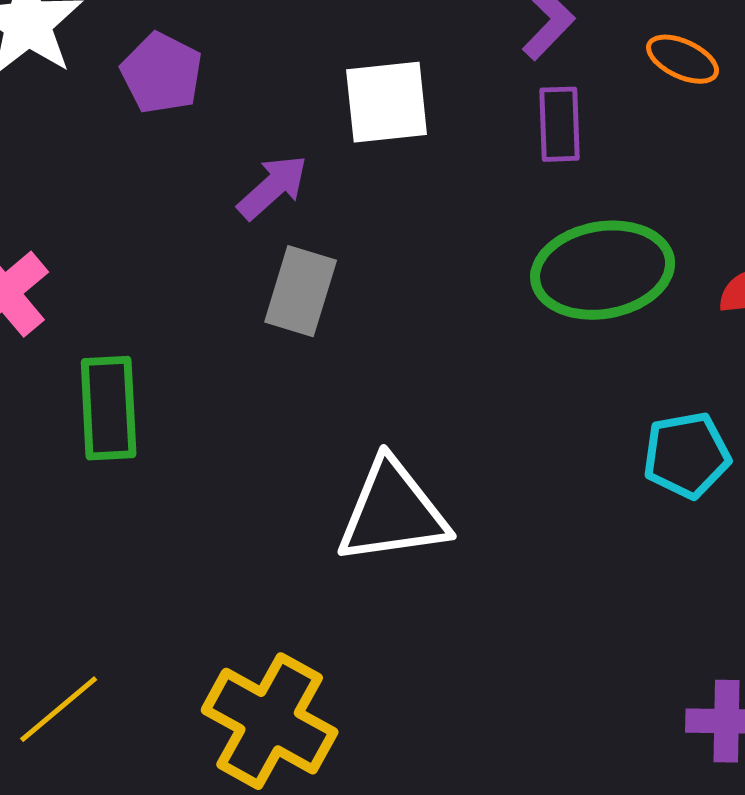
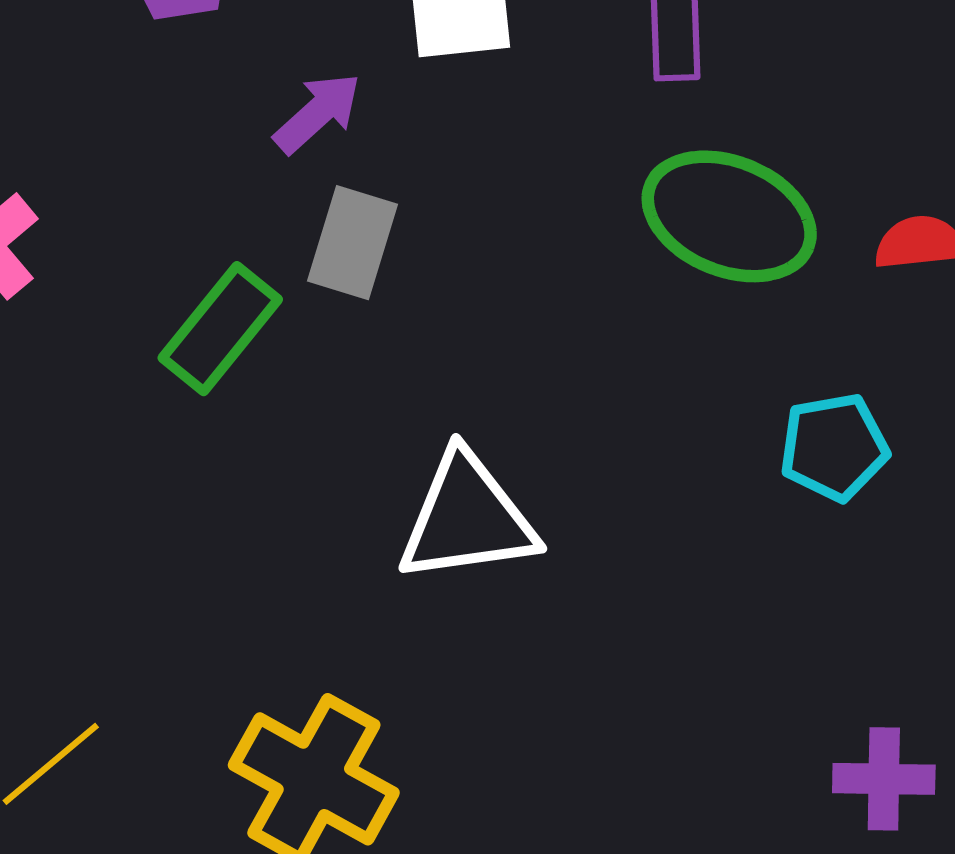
green ellipse: (603, 270) -> (729, 216), turned 32
green rectangle: (109, 408) -> (220, 329), moved, turned 42

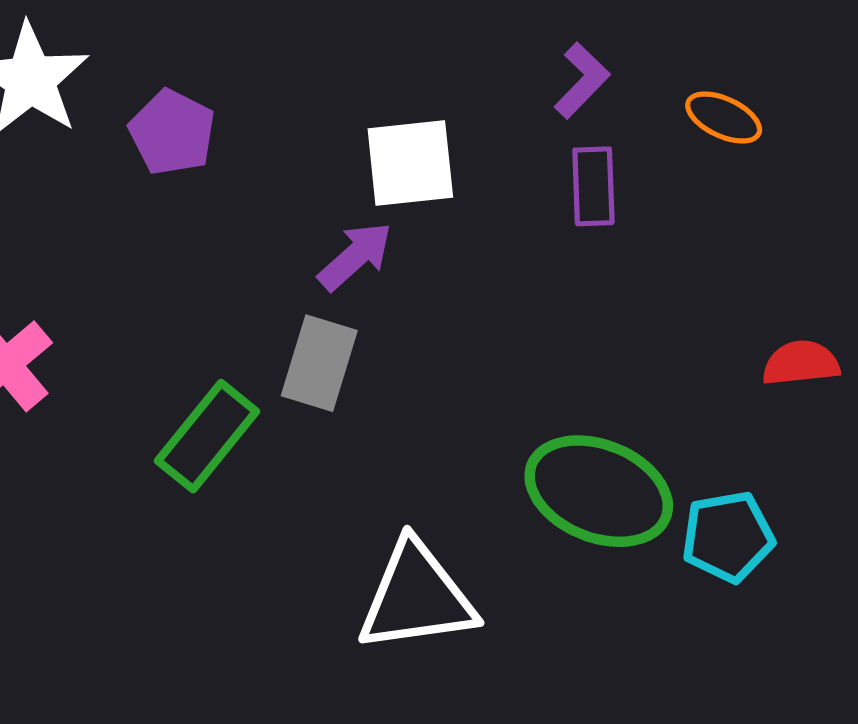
purple arrow: (318, 113) -> (355, 256), moved
green ellipse: (729, 216) -> (599, 491), moved

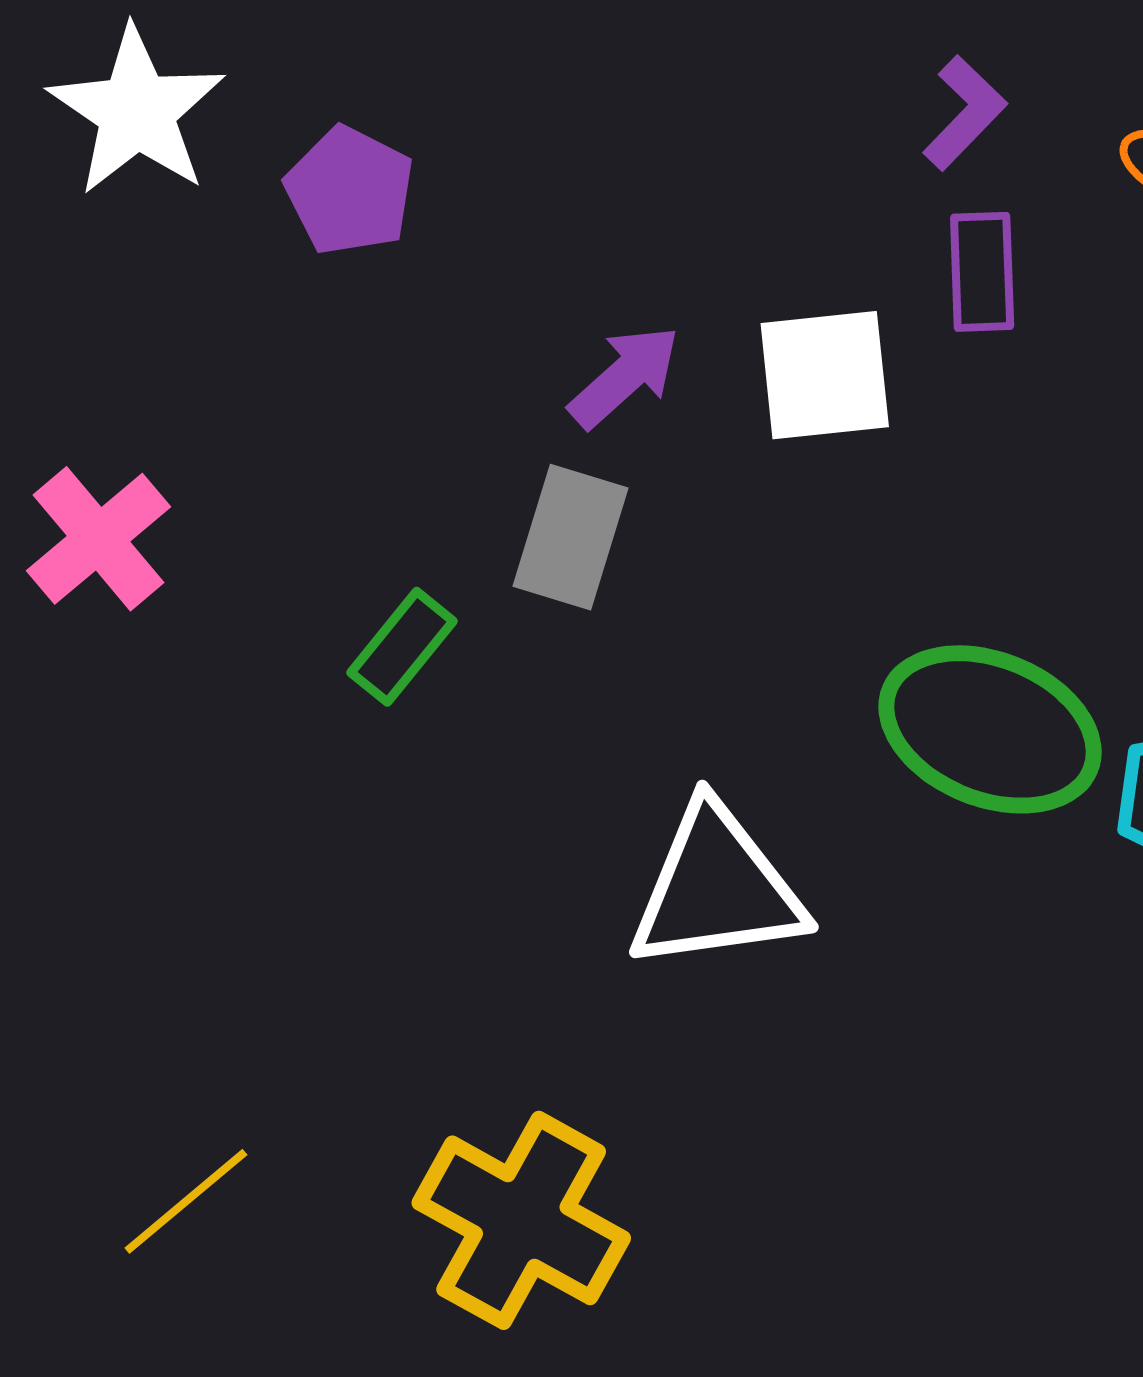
white square: (410, 163) -> (825, 375), moved
green rectangle: (207, 436) -> (402, 647), size x0.7

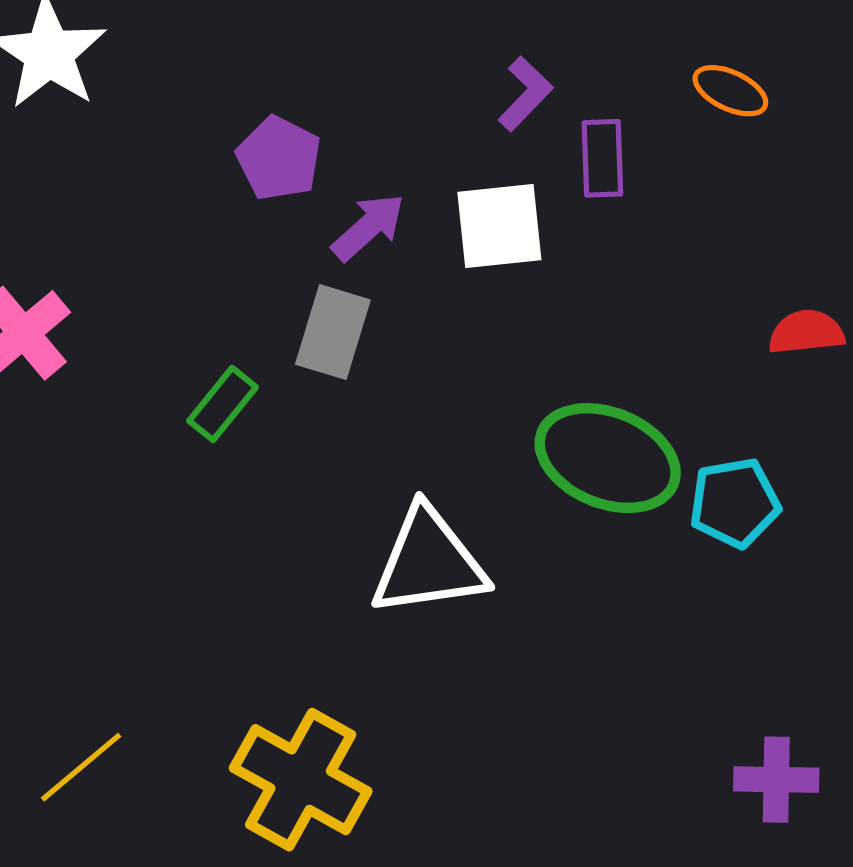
purple L-shape: (965, 113) -> (525, 94), moved
purple pentagon: (350, 191) -> (279, 158), moved

